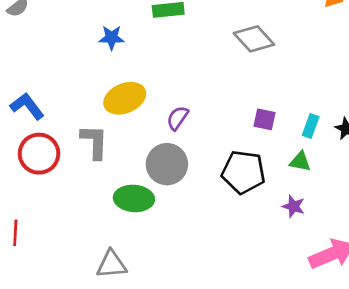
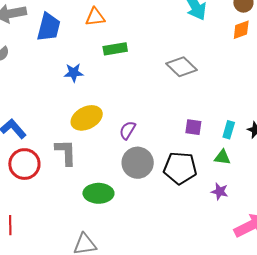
gray circle: (167, 164) -> (138, 163), moved

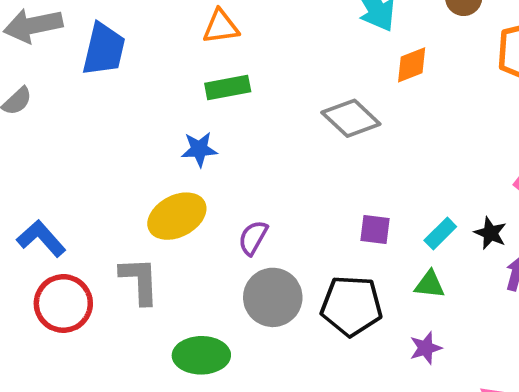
orange triangle: (95, 17) -> (221, 27), moved
orange diamond: (241, 30) -> (412, 65), moved
blue star: (74, 73) -> (199, 149), moved
cyan rectangle: (229, 130) -> (440, 233), turned 30
purple star: (220, 191) -> (426, 348), turned -30

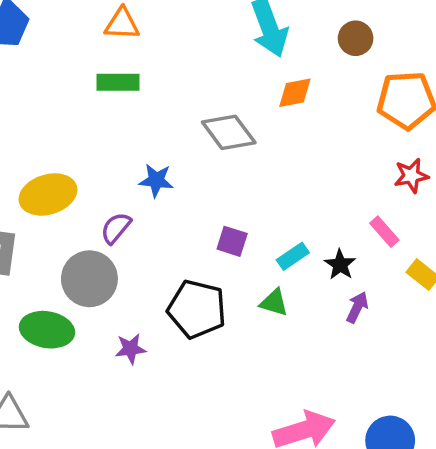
blue star: (199, 149) -> (156, 180), moved
gray circle: (273, 297) -> (89, 279), moved
purple star: (426, 348) -> (131, 349), moved

